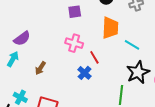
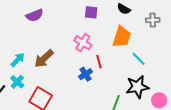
purple semicircle: (22, 38) -> (35, 15), moved
cyan arrow: (13, 59) -> (18, 60), moved
brown arrow: (40, 68) -> (44, 59), size x1.5

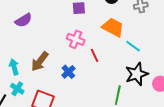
orange trapezoid: (122, 37) -> (113, 27), turned -70
cyan arrow: (18, 60) -> (14, 67), turned -49
blue cross: (85, 74) -> (68, 72), moved

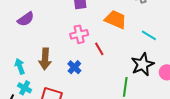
pink cross: (76, 39) -> (79, 34), turned -30
cyan line: (133, 46) -> (149, 35), moved
brown arrow: (40, 61) -> (45, 59), turned -30

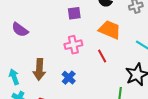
purple semicircle: (26, 19) -> (20, 30), turned 72
red line: (99, 49) -> (102, 56), moved

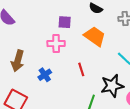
purple square: (74, 13) -> (65, 22), moved
red line: (102, 56) -> (81, 69), moved

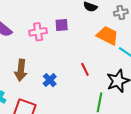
orange trapezoid: (95, 36) -> (108, 36), moved
pink cross: (56, 44) -> (38, 32), moved

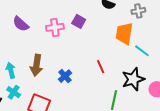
purple square: (62, 25) -> (79, 21), turned 32
orange trapezoid: (108, 36) -> (124, 34), turned -110

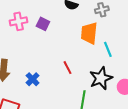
pink cross: (55, 27) -> (19, 21), moved
cyan line: (142, 51) -> (108, 49), turned 35

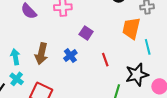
purple square: (43, 24) -> (86, 33), moved
blue cross: (33, 79) -> (70, 56), moved

